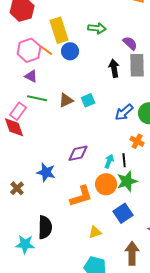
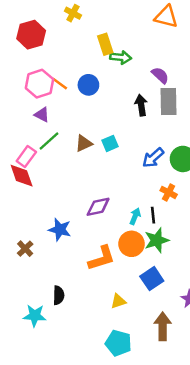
yellow rectangle: (59, 30) -> (105, 44), moved, size x0.7
green line: (37, 98) -> (49, 141), turned -54
black semicircle: (45, 227) -> (59, 295), size x0.7

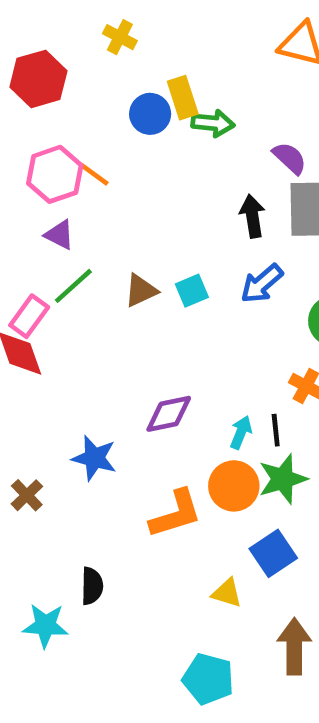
blue circle: (88, 85) -> (150, 114), moved
blue arrow: (153, 158) -> (262, 284), moved
yellow triangle: (118, 301) -> (227, 593), moved, turned 35

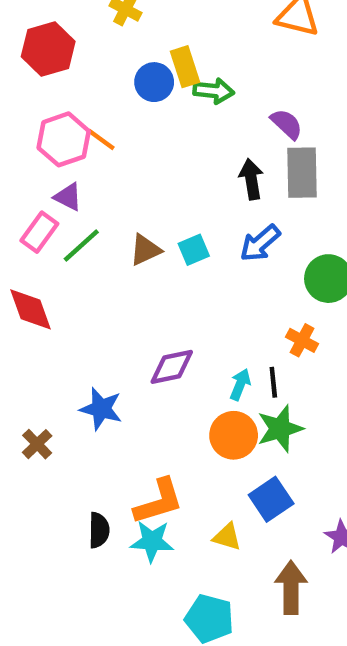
pink rectangle: (29, 316) -> (39, 232), moved
orange L-shape: (176, 514) -> (159, 501), moved
cyan star: (45, 625) -> (152, 541), moved

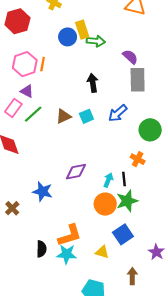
orange line: (101, 139) -> (43, 64), turned 64
black arrow: (251, 179) -> (93, 83), moved
brown arrow: (291, 588) -> (132, 276), size x0.7

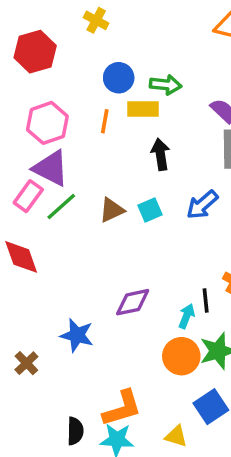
yellow rectangle: (82, 30) -> (143, 109), moved, turned -72
orange line: (43, 64) -> (105, 121), moved
purple triangle: (27, 91) -> (51, 168), size x1.6
black line: (124, 179) -> (206, 300), moved

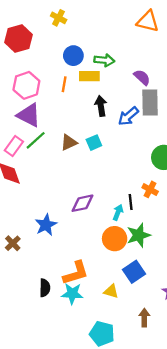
pink rectangle: (28, 196) -> (14, 146), moved
blue arrow: (202, 205) -> (128, 116), moved
blue star: (77, 335) -> (46, 225), turned 30

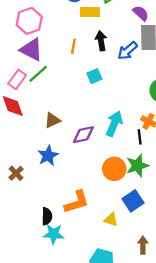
orange line: (64, 84) -> (73, 46), moved
brown triangle: (69, 143) -> (52, 120), moved
black line: (131, 202) -> (140, 137), moved
cyan arrow: (118, 212) -> (114, 124), moved, size x1.6
cyan star: (72, 294) -> (54, 234), moved

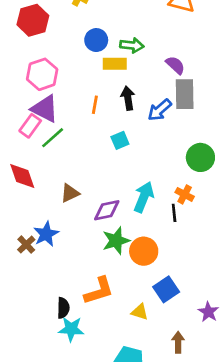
pink rectangle: (17, 79) -> (30, 126), moved
blue star: (48, 156) -> (46, 234), moved
green star: (137, 166) -> (116, 241), moved
brown cross: (16, 173) -> (26, 245), moved

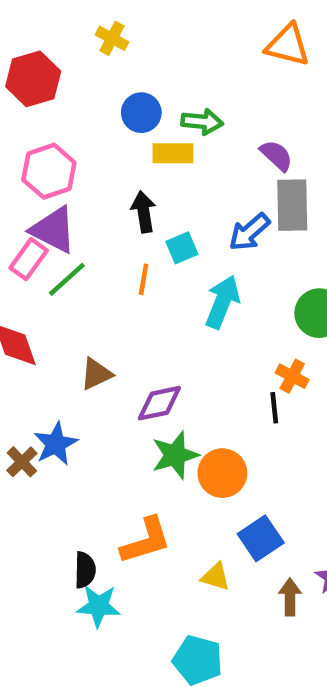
black arrow: (128, 98) -> (144, 212), moved
orange line: (95, 105) -> (144, 279), moved
cyan square: (120, 140) -> (182, 248), moved
cyan arrow: (144, 197) -> (222, 302), moved
brown arrow: (178, 342) -> (290, 597), moved

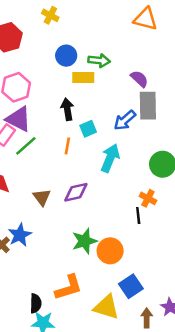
brown triangle: (96, 374) -> (42, 197), turned -42
purple diamond: (159, 403) -> (76, 192), moved
yellow triangle: (216, 577) -> (106, 307), size x1.6

